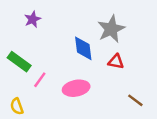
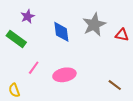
blue diamond: (83, 48) -> (61, 32), moved
green rectangle: (19, 62) -> (16, 39), moved
red triangle: (116, 62) -> (122, 35), moved

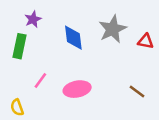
green rectangle: (16, 39) -> (20, 46), turned 66
brown line: (115, 85) -> (137, 92), moved

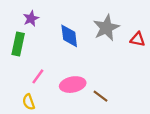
brown line: (137, 92) -> (101, 96), moved
yellow semicircle: (17, 107) -> (29, 102), moved

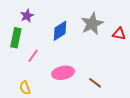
blue diamond: (69, 36) -> (60, 31), turned 65
pink line: (38, 76) -> (33, 56), moved
brown line: (101, 96) -> (95, 83), moved

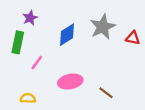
yellow semicircle: (25, 88) -> (28, 98), turned 112

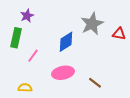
blue diamond: (67, 35) -> (66, 42), moved

